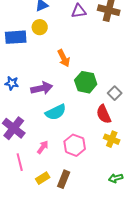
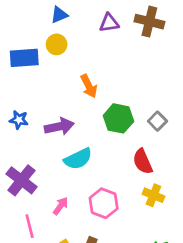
gray square: (115, 93) -> (157, 121), moved

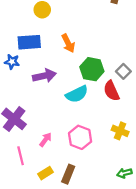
blue rectangle: (24, 58) -> (29, 42), moved
blue star: (19, 120) -> (12, 62), moved
cyan semicircle: (78, 159) -> (77, 94), moved
red semicircle: (143, 162) -> (111, 91), moved

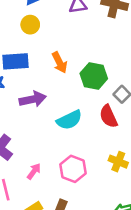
green hexagon: (92, 69) -> (94, 76), moved

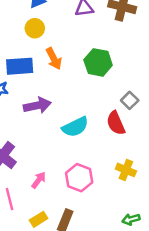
orange arrow: (60, 63) -> (54, 59), moved
green hexagon: (94, 76) -> (98, 62), moved

